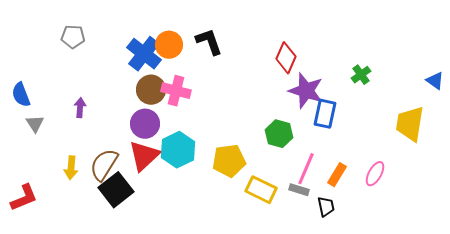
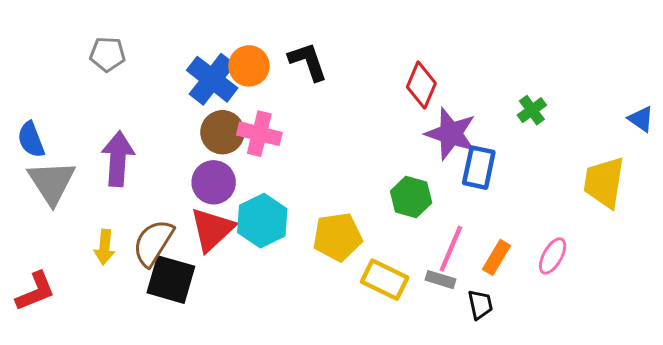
purple arrow: (80, 108) -> (118, 159), size x1.8
gray triangle: (35, 124) -> (52, 182), size x1.8
black square: (116, 190) -> (171, 280), turned -36

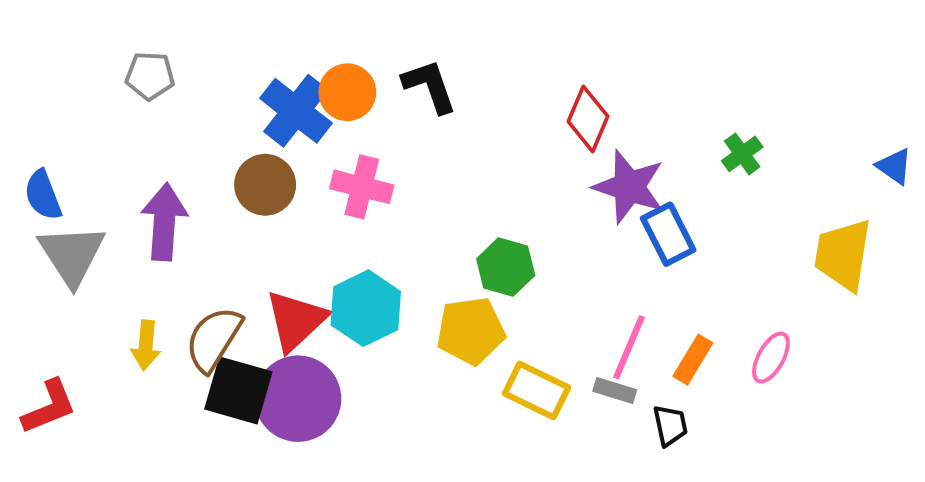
brown circle: (222, 132) -> (265, 185), moved
blue rectangle: (479, 168) -> (668, 234), turned -39
purple circle: (214, 182) -> (298, 399), moved, size x1.4
green hexagon: (411, 197) -> (506, 267), moved

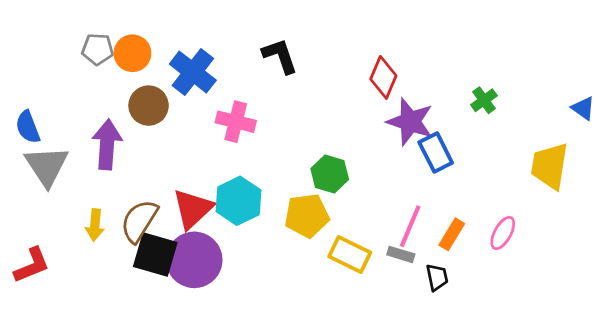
orange circle: (347, 92) -> (132, 53), moved
brown circle: (265, 185) -> (149, 106), moved

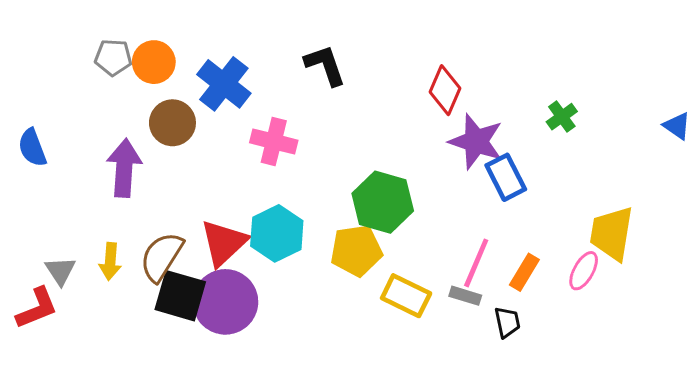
gray triangle: (47, 166) -> (60, 271), moved, size x0.6
yellow trapezoid: (550, 166) -> (612, 233), moved
green hexagon: (330, 174) -> (383, 202), size x1.4

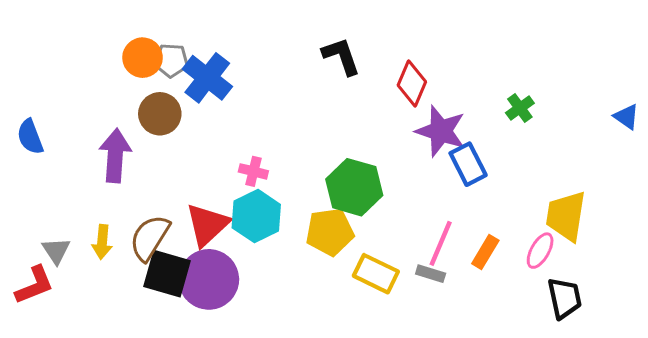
gray pentagon: (113, 57) -> (171, 60), moved
black L-shape: (325, 65) -> (341, 56), moved
pink cross: (274, 141) -> (253, 171), moved, size x0.7
black trapezoid: (507, 322) -> (565, 298), moved, size x1.4

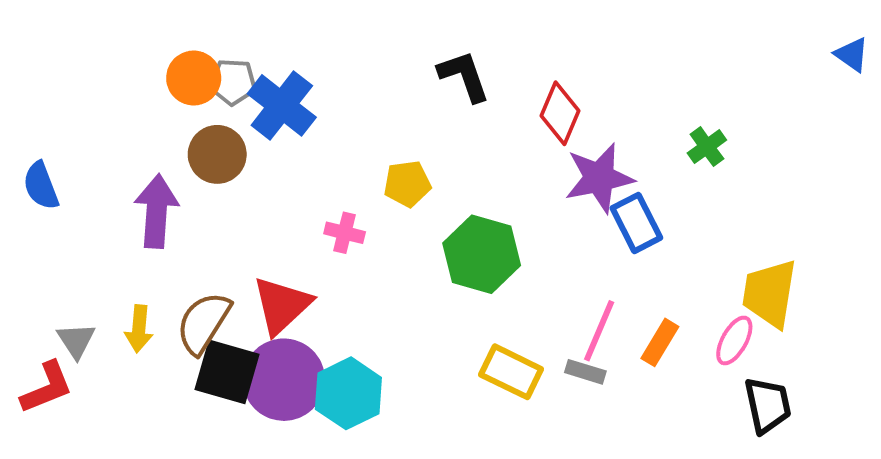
blue triangle: (626, 117) -> (852, 55), moved
purple star: (441, 131) -> (599, 178), turned -30
cyan hexagon: (256, 216) -> (348, 393), moved
yellow pentagon: (330, 232) -> (407, 184), moved, size x0.7

